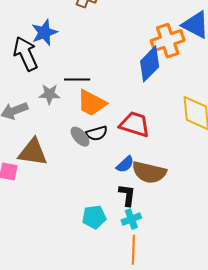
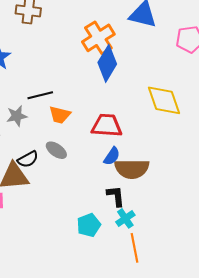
orange cross: (168, 41) -> (98, 38), moved
orange trapezoid: (92, 103) -> (60, 115), size x0.7
black semicircle: (97, 133) -> (28, 159), moved
blue semicircle: (125, 164) -> (112, 156), moved

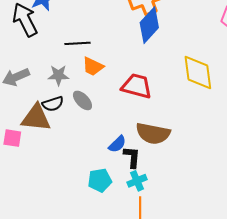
gray star: (17, 116) -> (58, 75), moved
blue semicircle: (112, 156) -> (117, 144), moved

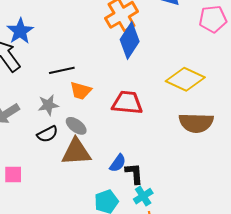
yellow diamond: (198, 72) -> (185, 79), turned -48
brown triangle: (36, 118) -> (76, 152), moved
brown semicircle: (153, 133) -> (196, 123), moved

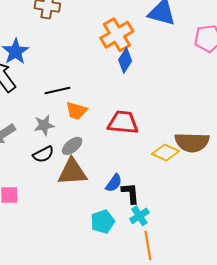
blue diamond: (130, 41) -> (125, 60), size x0.7
yellow diamond: (185, 79) -> (165, 153), moved, size x0.7
gray ellipse: (76, 126) -> (72, 146), turned -75

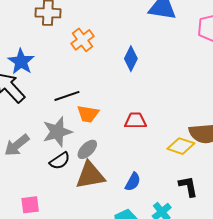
orange cross: (117, 35) -> (82, 40), moved, size x0.7
red trapezoid: (123, 123) -> (135, 121), size x0.7
gray star: (44, 125) -> (57, 132), size x1.4
black L-shape: (130, 193) -> (188, 186), moved

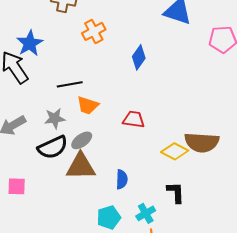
gray star: (57, 132) -> (55, 118), size x0.7
black semicircle: (60, 161) -> (53, 147), size x1.4
blue semicircle: (133, 182) -> (122, 179), turned -36

